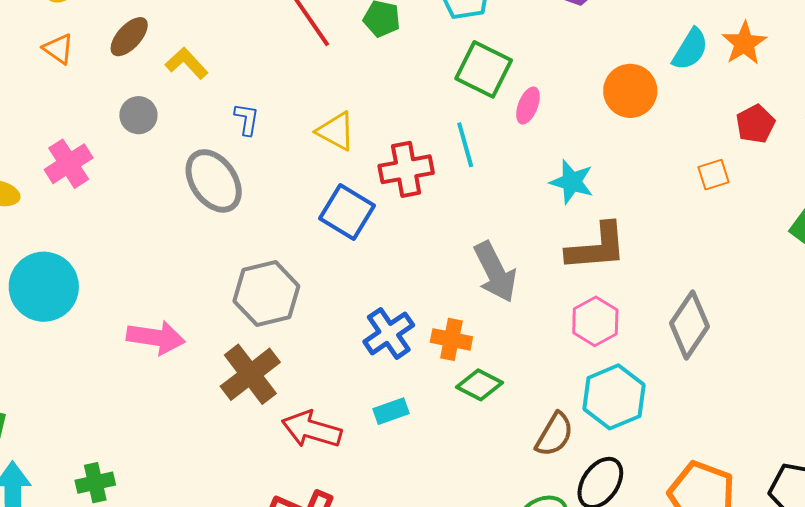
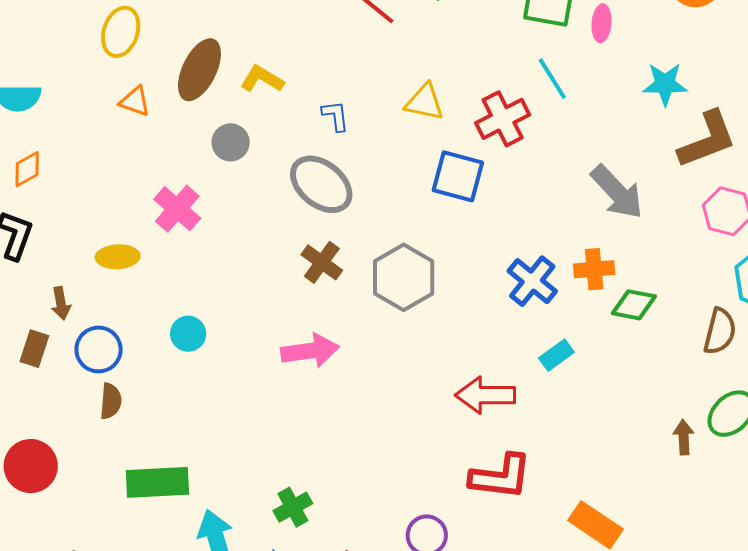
brown ellipse: (129, 37) -> (199, 70), size x1.4
cyan circle: (44, 287) -> (188, 334), size x0.5
brown cross: (250, 374) -> (322, 262), moved, size x0.7

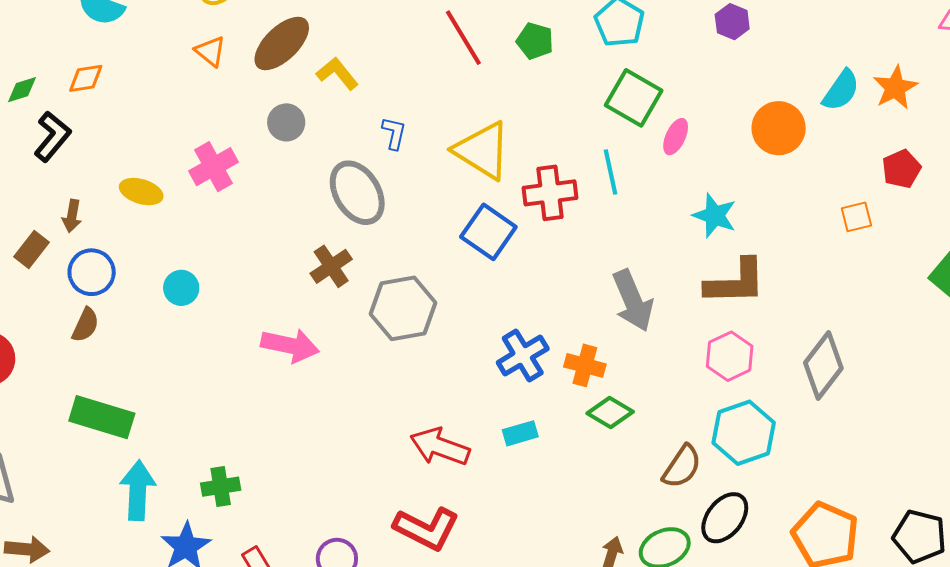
yellow triangle: (425, 102) -> (482, 151), size x1.5

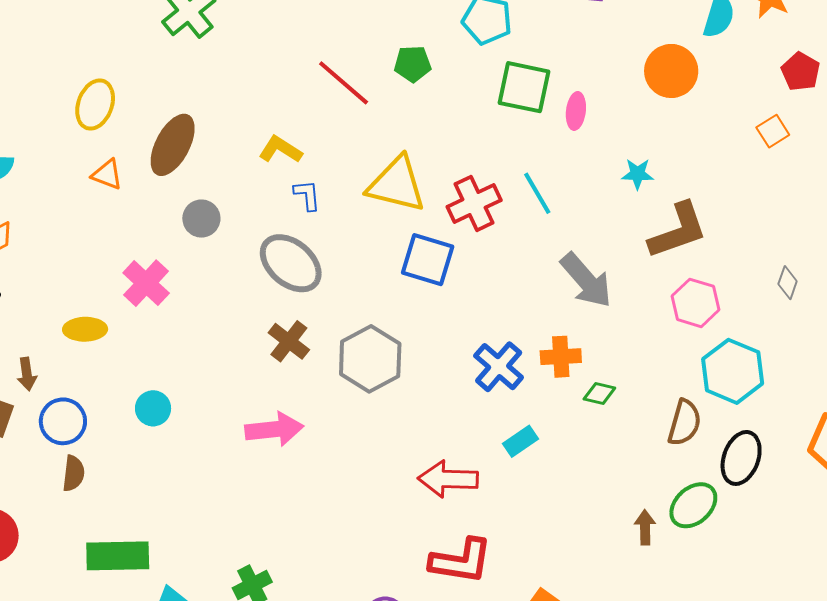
yellow L-shape: (337, 74) -> (280, 150), moved
cyan line: (611, 172) -> (537, 193), moved
cyan star: (715, 215) -> (638, 174), size x0.7
gray diamond: (823, 365) -> (788, 283), size x0.5
green diamond: (610, 412) -> (599, 394), size x0.7

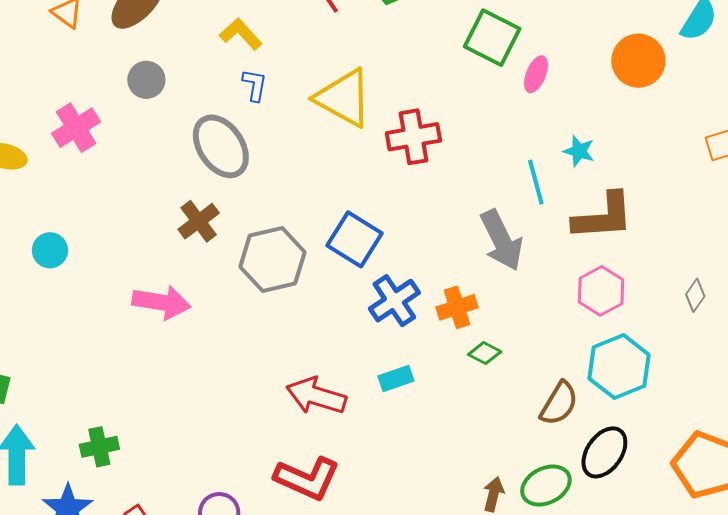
cyan line: (537, 193) -> (536, 182), moved
blue square: (428, 260) -> (355, 239), moved
orange cross: (561, 357) -> (457, 307), turned -30

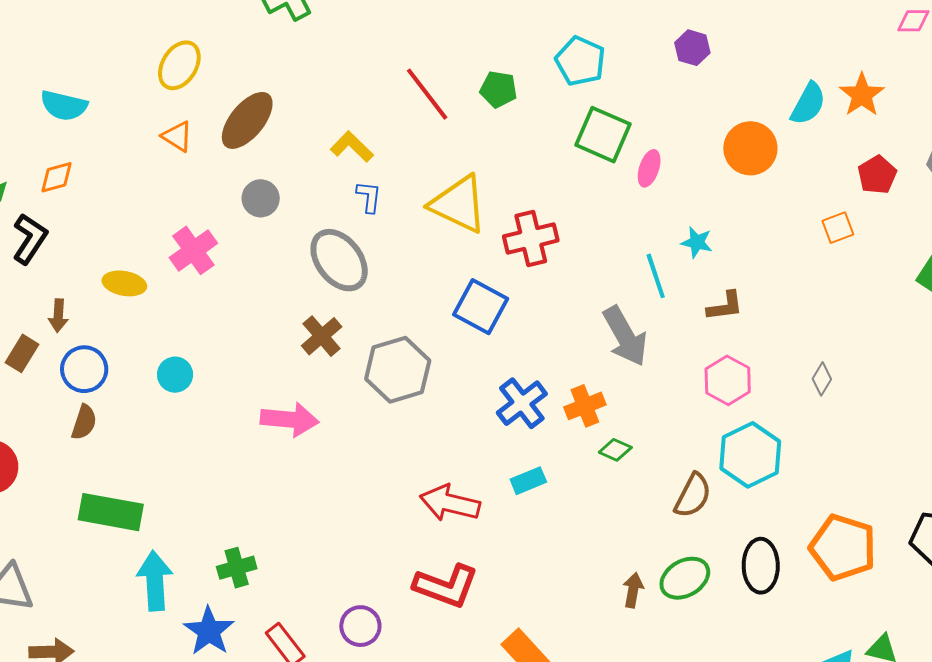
brown L-shape: (603, 216) -> (725, 306), size x0.6
blue square: (355, 239) -> (481, 307), moved
black ellipse: (604, 452) -> (761, 566), moved, turned -32

